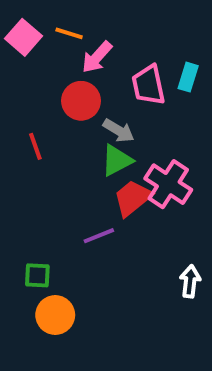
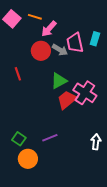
gray arrow: (119, 131) -> (60, 50), moved
purple line: (99, 236) -> (50, 138), moved
green square: (37, 275) -> (19, 139), turned 32

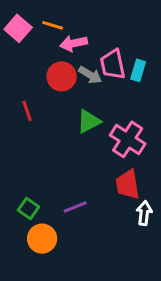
pink arrow: (49, 29) -> (74, 43), turned 36
cyan rectangle: (95, 39) -> (138, 70), moved
red trapezoid: (67, 100) -> (128, 184), moved, turned -60

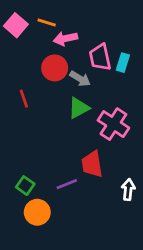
gray arrow: (90, 75) -> (80, 79), moved
red trapezoid: (128, 184) -> (92, 164), moved

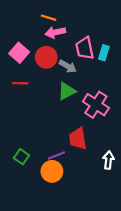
orange line: (47, 22) -> (49, 18), moved
pink square: (16, 25) -> (19, 53), moved
red line: (24, 99) -> (20, 83), turned -70
orange circle: (37, 212) -> (52, 171), moved

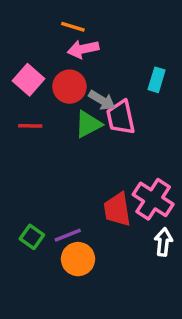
pink trapezoid: (85, 48) -> (121, 117), moved
green triangle: (67, 91) -> (88, 124), moved
pink cross: (96, 105) -> (153, 199), moved
purple line: (56, 156) -> (68, 235), moved

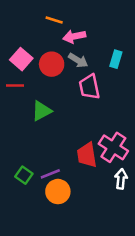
pink arrow: (83, 49) -> (74, 36), moved
gray arrow: (102, 100) -> (78, 60), moved
green triangle: (88, 124) -> (42, 111), moved
red line: (30, 126) -> (15, 86), moved

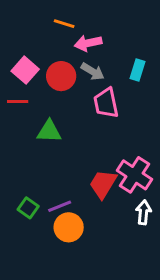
green triangle: (42, 111) -> (49, 131), turned 30
red trapezoid: (87, 155) -> (103, 184), turned 40

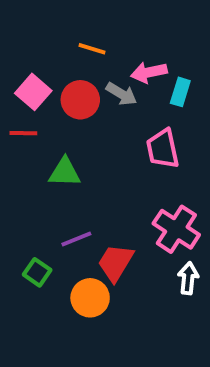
orange line: (64, 24) -> (92, 49), moved
pink arrow: (88, 43) -> (149, 72), moved
pink trapezoid: (106, 103) -> (163, 149), moved
red trapezoid: (103, 184) -> (116, 263), moved
purple line: (60, 206) -> (76, 239), moved

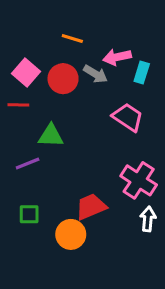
pink trapezoid: (163, 149) -> (128, 117), turned 136
purple line: (76, 239) -> (28, 163), moved
red trapezoid: (116, 263) -> (91, 207), turned 36
green square: (37, 272) -> (29, 214), turned -35

